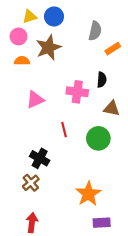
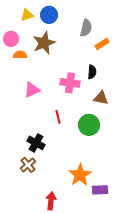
pink circle: (19, 36) -> (11, 39), moved
red arrow: (32, 223) -> (51, 201), moved
purple rectangle: (102, 223) -> (100, 190), moved

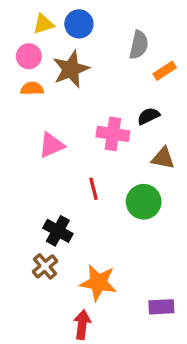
pink circle: (11, 39) -> (29, 56), moved
black semicircle: (92, 72) -> (148, 116), turned -120
orange star: (80, 175) -> (98, 283), moved, turned -30

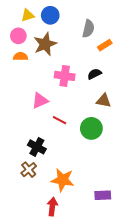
pink cross: (113, 134) -> (65, 76), moved
pink triangle: (51, 145) -> (40, 101), moved
red line: (94, 189) -> (60, 120), turned -48

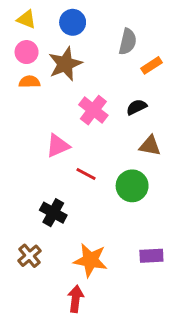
yellow triangle: (28, 15) -> (27, 19), moved, turned 40
pink cross: (65, 76) -> (93, 110), turned 30
brown cross: (29, 170) -> (29, 256), moved
purple rectangle: (103, 195) -> (151, 256), moved

